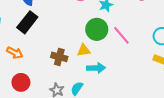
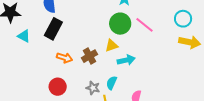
orange arrow: (15, 53) -> (65, 58), moved
brown cross: (59, 57) -> (90, 56), turned -35

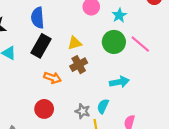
yellow triangle: (112, 46) -> (75, 43), moved
brown cross: (90, 56) -> (79, 65), moved

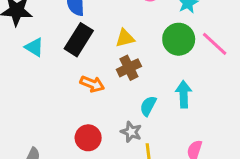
cyan arrow: (119, 82) -> (184, 94), turned -84
cyan semicircle: (103, 106) -> (148, 106), moved
red circle: (44, 109) -> (88, 138), moved

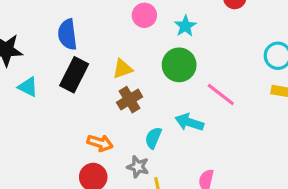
pink line: (215, 44) -> (221, 95), moved
orange arrow: (92, 84) -> (100, 143), moved
cyan arrow: (184, 94) -> (189, 122), turned -65

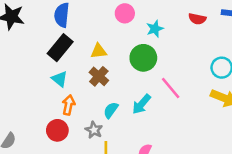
cyan triangle: (28, 87) -> (60, 79), moved
brown cross: (130, 100) -> (99, 76), turned -30
cyan arrow: (189, 122) -> (142, 104), turned -80
orange arrow: (100, 143) -> (69, 105), turned -108

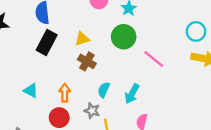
cyan triangle: (60, 79) -> (31, 90), moved
cyan arrow: (142, 104) -> (132, 94), moved

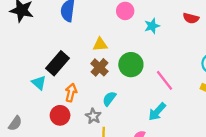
green circle: (124, 37) -> (131, 65), moved
black rectangle: (47, 43) -> (57, 63), moved
cyan arrow: (132, 94) -> (157, 112), moved

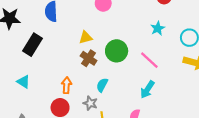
cyan star: (152, 26) -> (158, 28), moved
black rectangle: (57, 63) -> (32, 45), moved
cyan triangle: (39, 83) -> (23, 82), moved

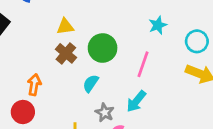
pink line: (149, 60) -> (143, 64), turned 60
cyan semicircle: (102, 85) -> (91, 83), moved
gray star: (90, 103) -> (105, 112), moved

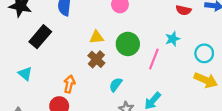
green circle: (103, 48) -> (128, 44), moved
pink line: (143, 64) -> (154, 59), moved

